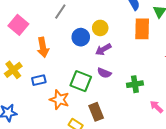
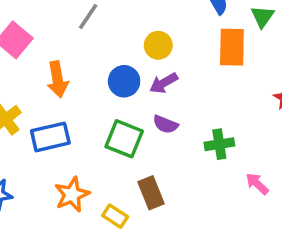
blue circle: (81, 37) -> (124, 81), moved
blue rectangle: (39, 80) -> (50, 137), size x1.5
orange star: (59, 100) -> (72, 195), moved, turned 30

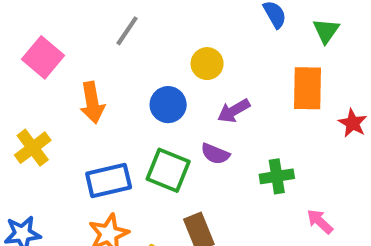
orange rectangle: (232, 47) -> (308, 88), moved
purple arrow: (164, 83) -> (234, 111), moved
blue rectangle: (50, 137) -> (109, 180), moved

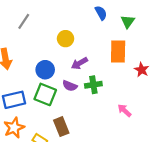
blue circle: (168, 105) -> (45, 70), moved
green cross: (277, 176) -> (93, 85), moved
pink arrow: (320, 222) -> (125, 110), moved

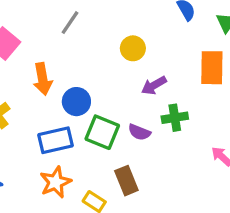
blue circle: (45, 70) -> (76, 102), moved
purple semicircle: (70, 86) -> (139, 132), moved

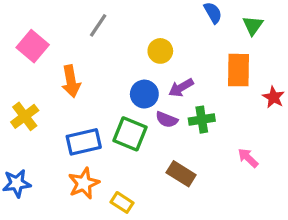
blue circle: (76, 102) -> (144, 94), moved
purple semicircle: (139, 132) -> (167, 120), moved
brown rectangle: (126, 181) -> (181, 174), moved, turned -36

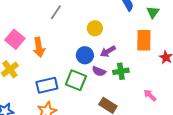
pink square: (33, 46) -> (15, 39), moved

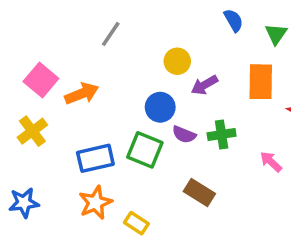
orange arrow: (39, 47) -> (82, 94), turned -102
purple arrow: (108, 51) -> (204, 85), moved
pink arrow: (150, 95) -> (271, 162), moved

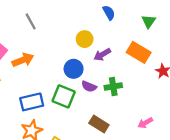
blue semicircle: (233, 20) -> (109, 13), moved
gray line: (111, 34) -> (31, 21), moved, turned -63
orange rectangle: (261, 82) -> (139, 52), turned -60
pink arrow: (271, 162) -> (145, 123), moved, turned -72

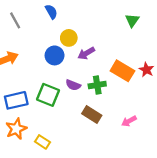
blue semicircle: (109, 13) -> (51, 12), moved
orange rectangle: (139, 52) -> (122, 71), moved
blue circle: (74, 69) -> (55, 55), moved
brown rectangle: (99, 124) -> (92, 115), moved

